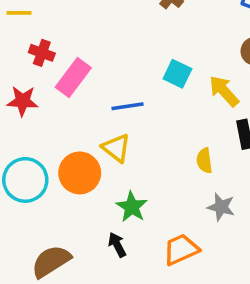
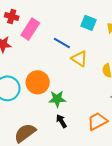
blue line: (128, 106) -> (62, 43), turned 42
yellow triangle: (116, 148) -> (79, 59), moved
green star: (132, 207) -> (57, 99), moved, turned -30

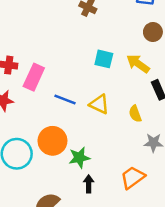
blue line: (62, 43) -> (65, 100), moved
black arrow: (61, 121) -> (89, 184), turned 40

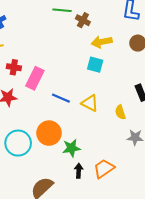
yellow arrow: (138, 64) -> (102, 42), moved, turned -48
orange trapezoid: (133, 177) -> (104, 169), moved

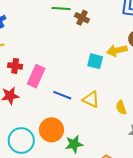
yellow arrow: (102, 42) -> (117, 50), moved

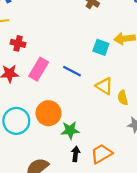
pink rectangle: (36, 76) -> (39, 69), moved
blue line: (62, 95) -> (72, 71), moved
yellow triangle: (91, 99) -> (104, 86), moved

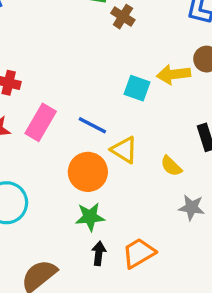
yellow triangle: (104, 86) -> (124, 150), moved
yellow semicircle: (123, 98) -> (171, 166), turned -32
orange circle: (49, 113) -> (88, 172), moved

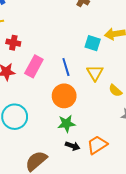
blue line: (92, 125) -> (66, 67), turned 48
yellow triangle: (124, 150) -> (95, 73), moved, turned 30
black arrow: (99, 253) -> (73, 146), turned 104

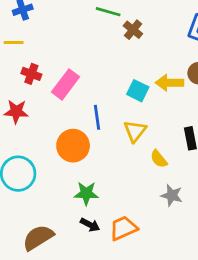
pink rectangle: (34, 66) -> (65, 84), moved
orange circle: (64, 96) -> (73, 146), moved

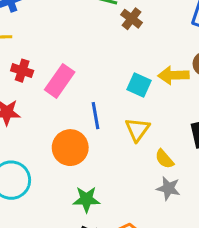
gray star: (172, 195) -> (168, 188), moved

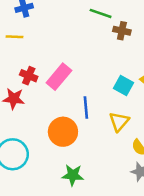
brown cross: (132, 19) -> (122, 31), turned -30
red cross: (22, 71) -> (29, 76), moved

